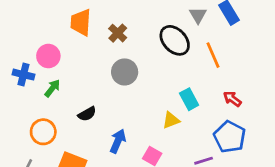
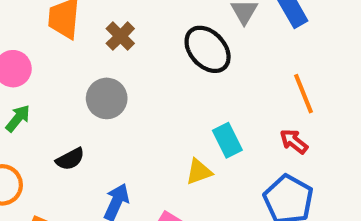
orange line: (213, 55) -> (303, 94), moved
gray circle: (125, 72) -> (107, 98), moved

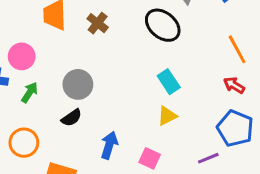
gray circle: (107, 98) -> (78, 84), moved
cyan rectangle: (227, 140) -> (169, 82), moved

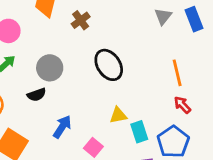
black ellipse: (163, 25) -> (109, 65), moved
orange line: (237, 49) -> (177, 73), moved
cyan rectangle: (169, 82) -> (139, 132), moved

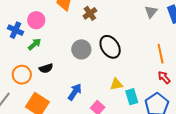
gray circle: (50, 68) -> (81, 49), moved
black semicircle: (37, 95) -> (46, 68), moved

